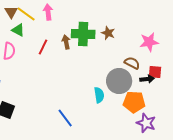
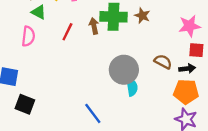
brown semicircle: (132, 63) -> (163, 62), moved
red square: (155, 72) -> (196, 50), moved
gray circle: (119, 81) -> (124, 70), moved
orange pentagon: (134, 102) -> (186, 92), moved

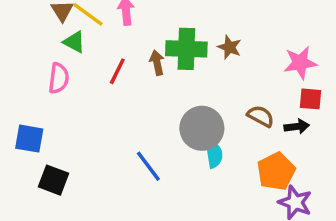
orange pentagon: (186, 92) -> (276, 171), moved, turned -30
blue line: (93, 113) -> (148, 166), moved

